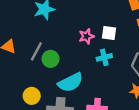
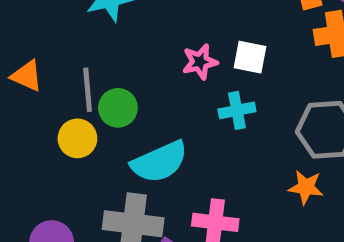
gray line: (36, 51) -> (88, 90), turned -36
yellow circle: (32, 96) -> (77, 138), moved

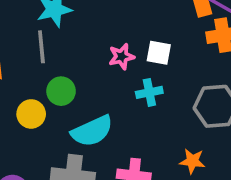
gray line: (88, 90) -> (41, 47), moved
orange star: (306, 187) -> (192, 161), moved

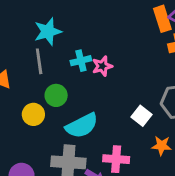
white square: (159, 53) -> (141, 116), moved, turned 30
cyan cross: (149, 92) -> (81, 61), moved

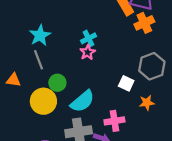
cyan cross: (81, 61) -> (89, 38), moved
yellow circle: (33, 114) -> (43, 101), size x1.5

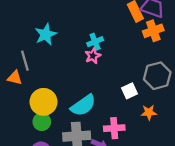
gray line: (38, 60) -> (25, 61), moved
green circle: (57, 83) -> (42, 122), moved
white square: (126, 83) -> (130, 91), turned 35

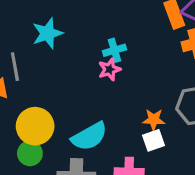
white square: (130, 91) -> (153, 140), moved
orange star: (149, 112) -> (154, 120), moved

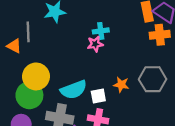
white square: (153, 140) -> (98, 96), moved
green circle: (30, 153) -> (29, 95), size x1.5

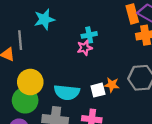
cyan semicircle: (74, 90) -> (67, 92), turned 30
white square: (98, 96) -> (98, 90), moved

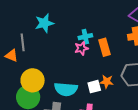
orange rectangle: (132, 14) -> (105, 47), moved

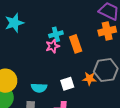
orange star: (107, 82) -> (89, 79), moved
cyan semicircle: (66, 89) -> (39, 88), size x0.7

